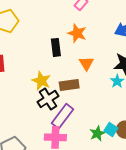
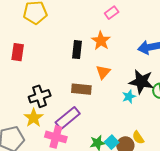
yellow star: (41, 81) -> (34, 118), moved
black cross: (48, 99) -> (40, 96), moved

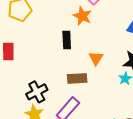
orange star: (101, 41) -> (82, 16), moved

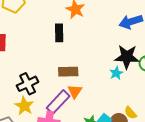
orange triangle: (96, 58) -> (75, 91), moved

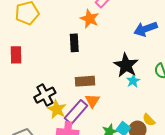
black star: (127, 57) -> (126, 65), moved, turned 30
yellow star: (24, 106) -> (57, 109), moved

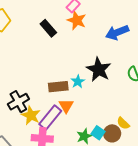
orange star: (90, 19) -> (77, 20), moved
black rectangle: (74, 43) -> (48, 28), moved, turned -36
cyan star: (133, 81) -> (78, 82), moved

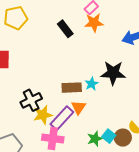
orange star: (77, 20) -> (94, 23), turned -30
black star: (99, 69) -> (113, 73), turned -30
yellow star: (31, 115) -> (43, 115), turned 30

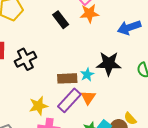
black cross: (31, 100) -> (25, 59), moved
orange triangle: (79, 107) -> (88, 97), moved
purple rectangle: (62, 118) -> (69, 100), moved

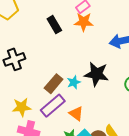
brown rectangle: (67, 78) -> (54, 84), turned -54
orange triangle: (88, 97) -> (76, 114), moved, turned -35

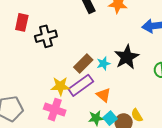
black star: (96, 74) -> (127, 57), turned 30
yellow star: (22, 107) -> (60, 86), moved

